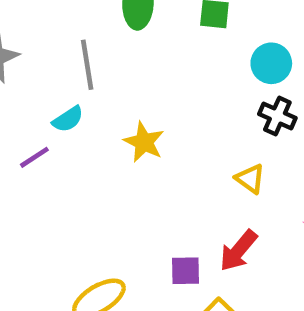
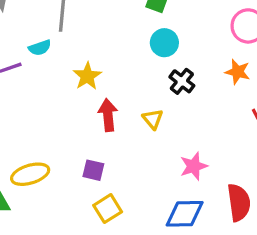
cyan circle: (271, 63) -> (164, 43), moved
red arrow: (238, 251) -> (108, 115), moved, turned 120

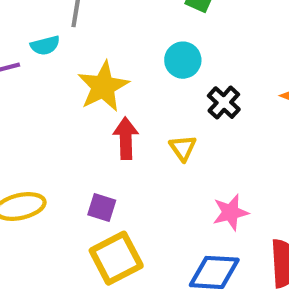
cyan circle: (164, 43) -> (183, 60), moved
yellow star: (87, 76) -> (103, 86), size x1.4
yellow square: (108, 209) -> (116, 258), size x1.4

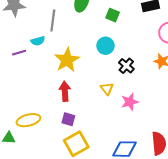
red arrow: (126, 138) -> (65, 91), moved
pink star: (231, 212) -> (130, 102), moved

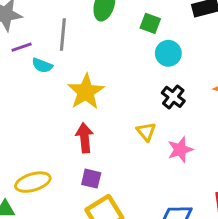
cyan semicircle: (38, 41) -> (42, 65), turned 40
cyan circle: (106, 46) -> (168, 53), moved
purple line: (19, 53) -> (22, 47), moved

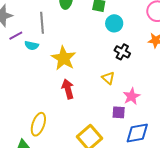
pink star: (180, 150) -> (132, 96), moved
purple square: (91, 179) -> (119, 112), moved
yellow ellipse: (33, 182) -> (38, 124), turned -45

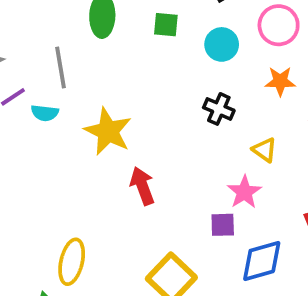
cyan circle: (114, 23) -> (222, 44), moved
yellow triangle: (108, 78) -> (265, 150), moved
red arrow: (68, 89) -> (142, 186), moved

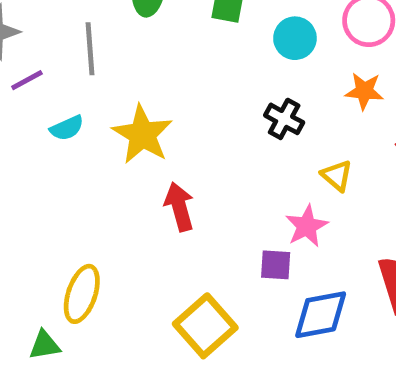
cyan semicircle: (45, 113) -> (67, 128), moved, turned -36

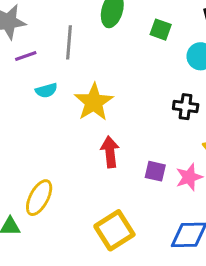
black cross: (284, 119) -> (186, 107), turned -30
purple square: (276, 265) -> (155, 171), moved

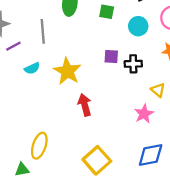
purple square: (155, 171) -> (111, 57), moved

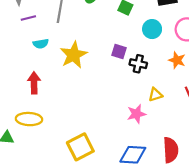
yellow triangle: (158, 90) -> (155, 95), turned 48
red arrow: (85, 105) -> (34, 83), moved
yellow ellipse: (39, 146) -> (29, 119), turned 60

